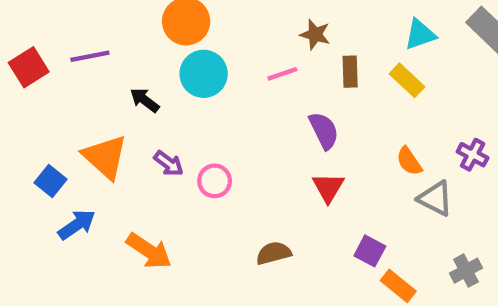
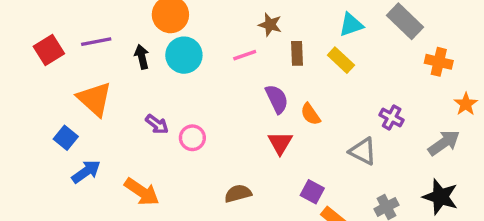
black arrow: (145, 100) -> (142, 57), moved, turned 40
orange triangle: (105, 157) -> (95, 99), moved
orange semicircle: (409, 161) -> (311, 114), moved

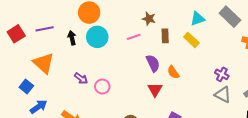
gray triangle: (363, 151) -> (223, 95), moved

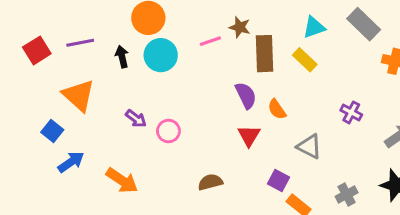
brown rectangle: (165, 36) -> (264, 54), size x1.6
pink line: (134, 37) -> (210, 41), moved
gray triangle: (223, 95) -> (309, 146), moved

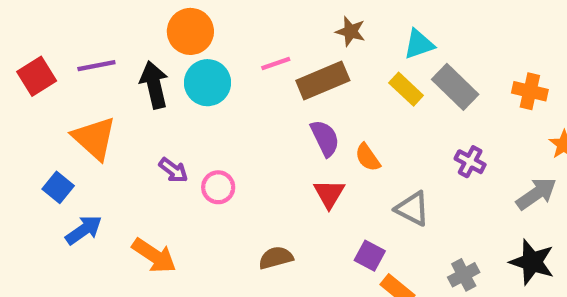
gray rectangle: (364, 24) -> (455, 87), moved
brown star: (240, 27) -> (351, 31), moved
brown rectangle: (264, 54) -> (323, 81), moved, turned 69
black arrow: (122, 57) -> (154, 85), size x1.5

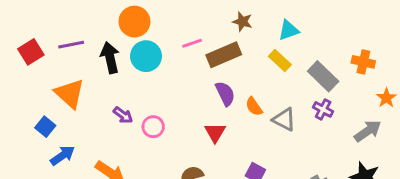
gray rectangle: (455, 87) -> (323, 76), moved
red triangle: (329, 194) -> (215, 132), moved
gray triangle: (412, 209) -> (284, 119), moved

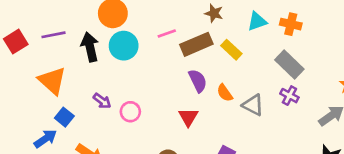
yellow rectangle: (280, 60) -> (231, 50), moved
orange cross: (363, 62) -> (291, 24), moved
blue square: (45, 127) -> (64, 117), moved

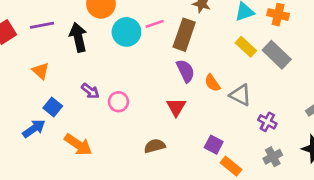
brown rectangle: (196, 44) -> (184, 35), turned -48
cyan circle: (124, 46) -> (126, 32), moved
yellow rectangle: (231, 50) -> (246, 47), moved
orange triangle: (52, 81) -> (41, 71), size x0.6
purple cross: (289, 96) -> (267, 122), moved

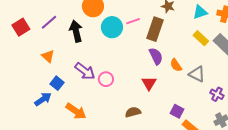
purple line: (42, 25) -> (49, 22), turned -30
purple arrow: (90, 91) -> (85, 71), size x1.5

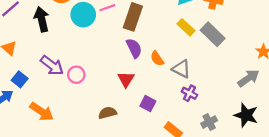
purple cross: (217, 94) -> (189, 93), moved
purple square: (177, 111) -> (148, 104), moved

